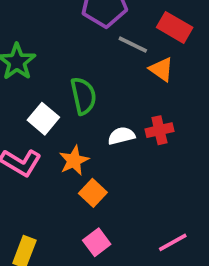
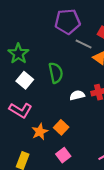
white square: (43, 119) -> (25, 80), moved
orange star: (74, 161) -> (40, 132), moved

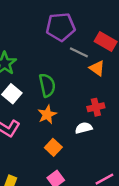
white semicircle: (77, 95) -> (84, 128), moved
orange star: (40, 132) -> (47, 114), moved

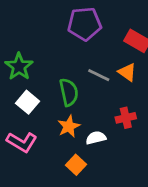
gray line: (79, 52) -> (99, 75), moved
white semicircle: (84, 128) -> (96, 138), moved

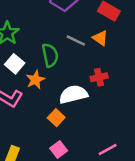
orange star: (69, 126) -> (35, 80), moved
white semicircle: (96, 138) -> (73, 94), size x1.6

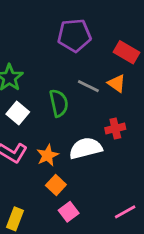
orange star: (35, 80) -> (47, 155), moved
orange square: (56, 118) -> (56, 185), moved

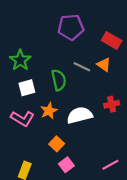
white square: (18, 113) -> (27, 88), turned 35
red cross: (115, 128) -> (112, 104), moved
orange star: (47, 155) -> (49, 111), moved

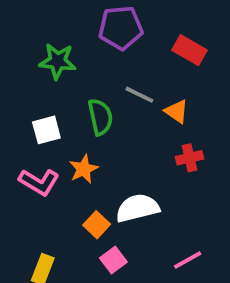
green star: (20, 60) -> (58, 61), moved, turned -30
orange triangle: (104, 65) -> (176, 111), moved
white semicircle: (80, 115) -> (137, 208), moved

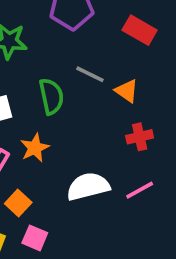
orange square: (97, 225) -> (18, 203), moved
pink square: (113, 260) -> (35, 238), moved, turned -30
pink line: (188, 260) -> (140, 190), moved

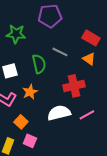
red rectangle: (140, 30) -> (91, 38), moved
orange triangle: (127, 91) -> (89, 59), moved
red cross: (140, 137) -> (74, 86), moved, size x1.5

